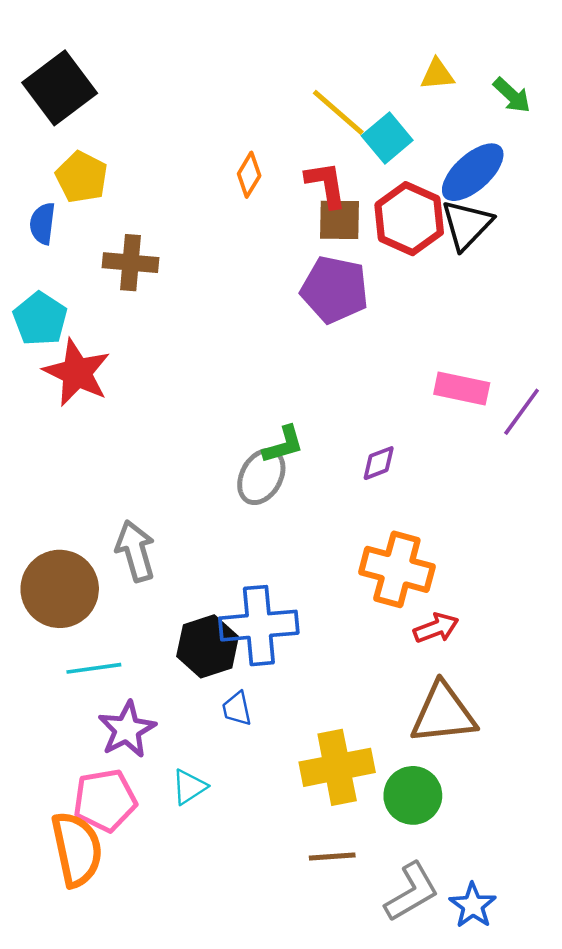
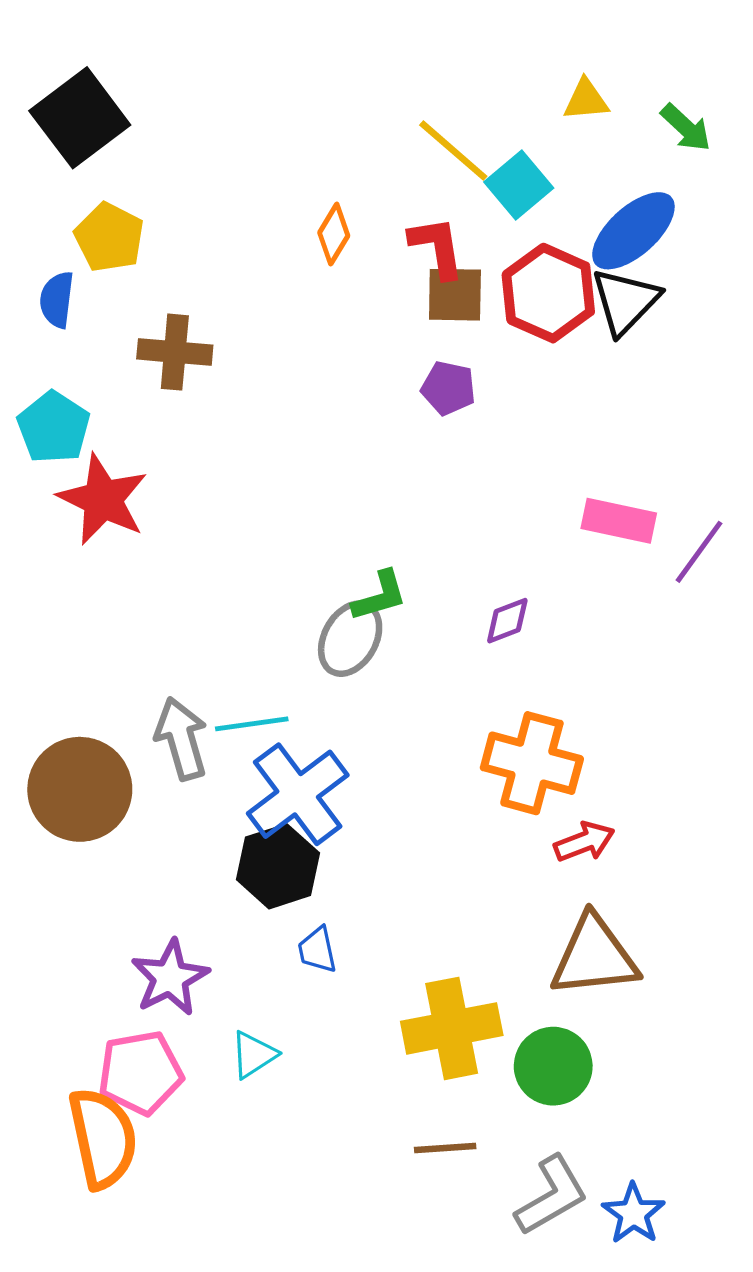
purple pentagon: (335, 290) -> (448, 388), size x0.6
blue cross: (259, 626) -> (298, 794), moved, turned -32
cyan line: (94, 668) -> (252, 724), moved

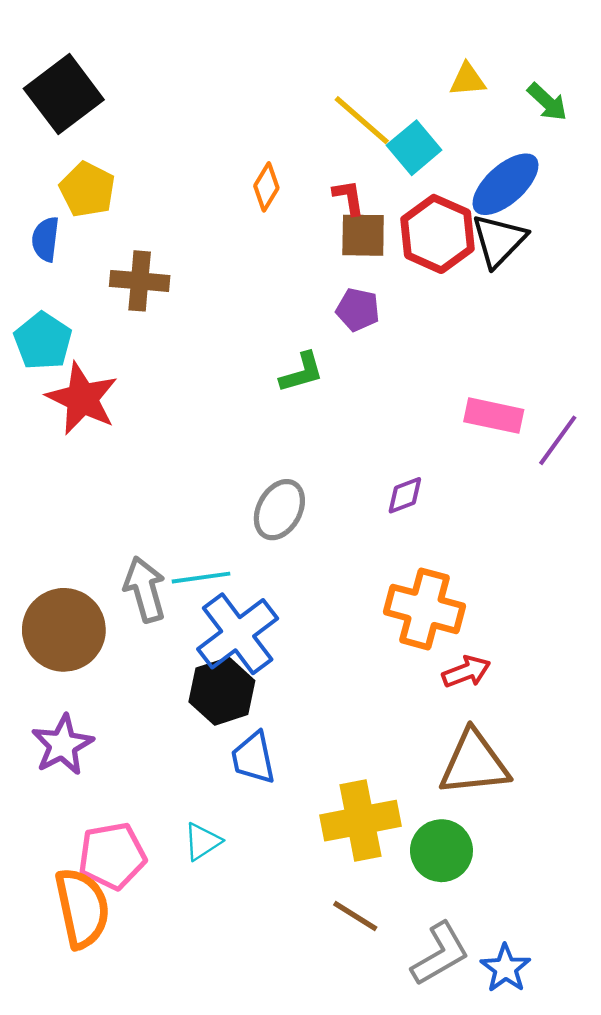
red L-shape: (437, 247) -> (349, 197), size x0.7
green L-shape: (380, 596) -> (302, 372), moved
blue trapezoid: (317, 950) -> (253, 758), size x1.4
purple star: (170, 978) -> (63, 745), moved
brown line: (445, 1148) -> (355, 916), turned 36

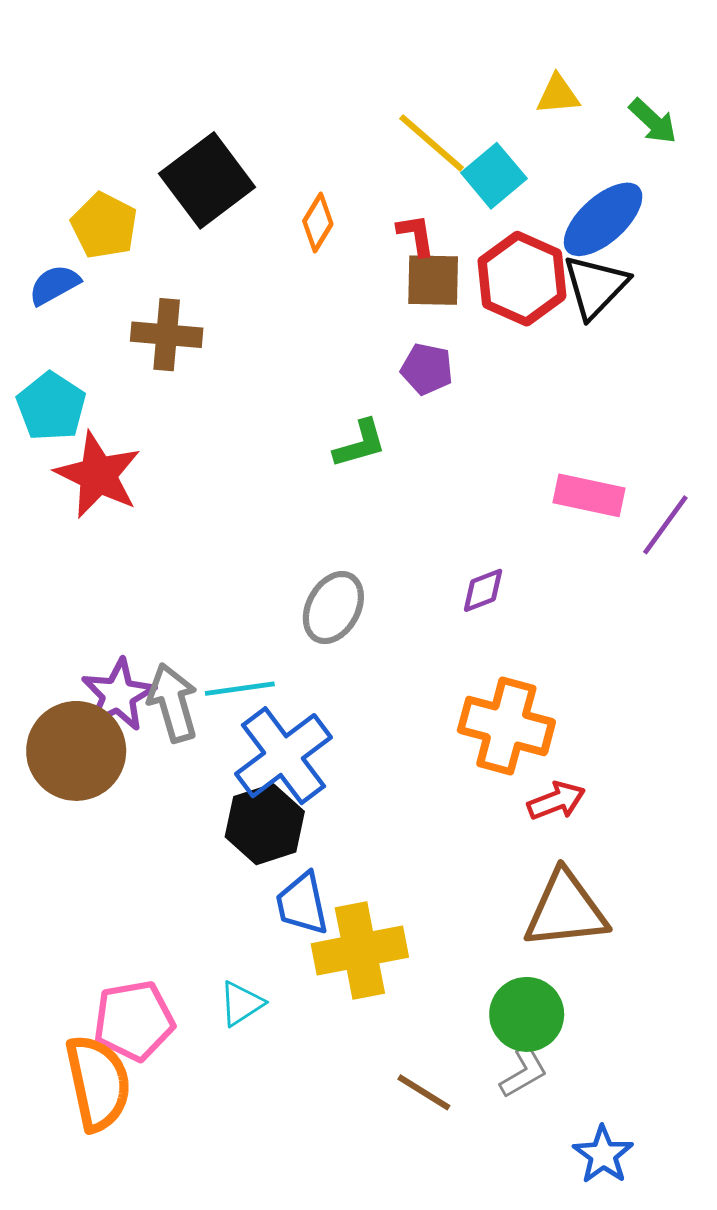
black square: (64, 94) -> (207, 180), moved
blue semicircle: (46, 239) -> (54, 285), turned 54
purple star: (63, 745) -> (118, 695), moved
yellow cross: (360, 821) -> (360, 950), moved
gray L-shape: (440, 954) -> (524, 1072), moved, size x0.7

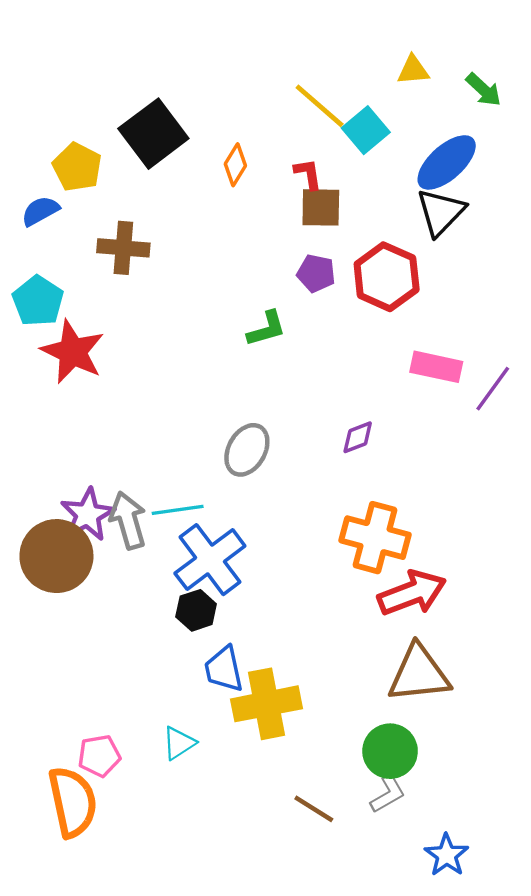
red hexagon: (522, 279) -> (387, 277), moved
red arrow: (556, 801) -> (412, 593), size x1.6
black hexagon: (265, 824) -> (196, 610), size x0.7
pink pentagon: (134, 1021) -> (99, 756), size x0.7

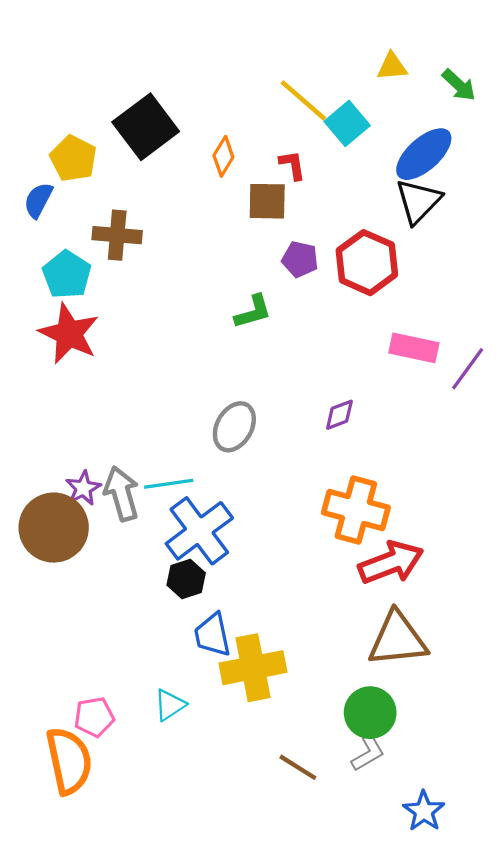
brown square: (321, 207) -> (267, 201), moved
blue semicircle: (40, 211) -> (38, 200), turned -33
cyan pentagon: (38, 301) -> (67, 275), moved
purple star: (88, 515) -> (83, 488), size x0.7

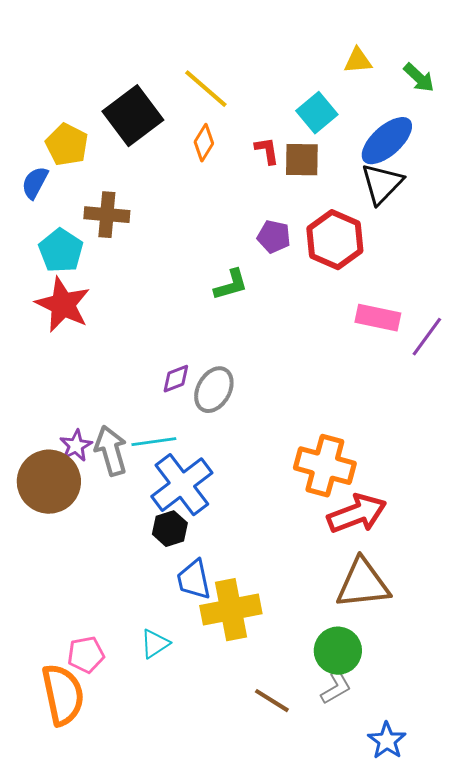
yellow line: (303, 100) -> (206, 89), moved
brown square: (267, 201) -> (302, 160), moved
purple diamond: (339, 415) -> (176, 379), moved

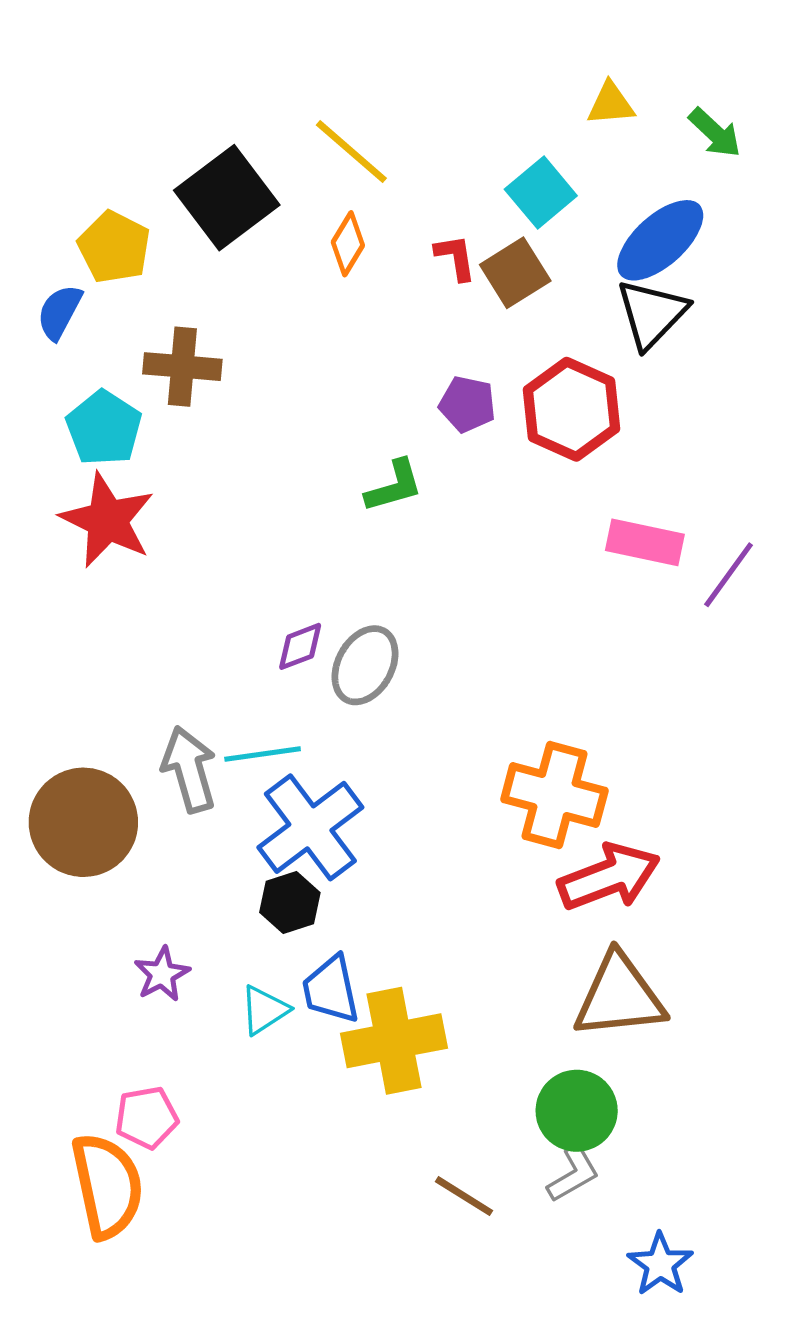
brown square: (302, 160) -> (515, 273), turned -33
purple star: (76, 446) -> (162, 974), moved
cyan triangle: (155, 644) -> (264, 1010), moved

